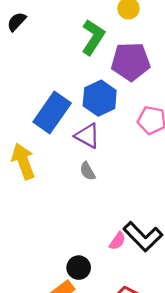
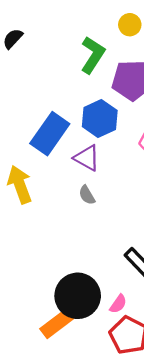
pink semicircle: (117, 241) -> (118, 304), moved
black circle: (79, 268) -> (78, 296), size x1.8

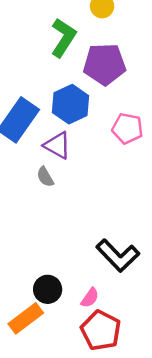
gray semicircle: (87, 195) -> (45, 177), moved
black circle: (78, 296) -> (48, 289), size x0.6

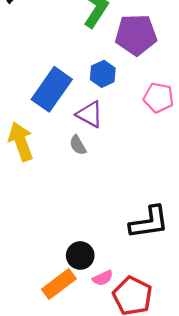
blue hexagon: (71, 104) -> (103, 74), size x0.7
black L-shape: (118, 255) -> (149, 222), turned -54
pink semicircle: (90, 298) -> (103, 278), moved, turned 30

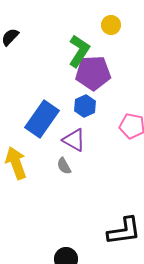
purple pentagon: (136, 35) -> (93, 73), moved

